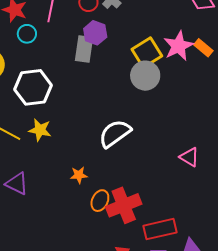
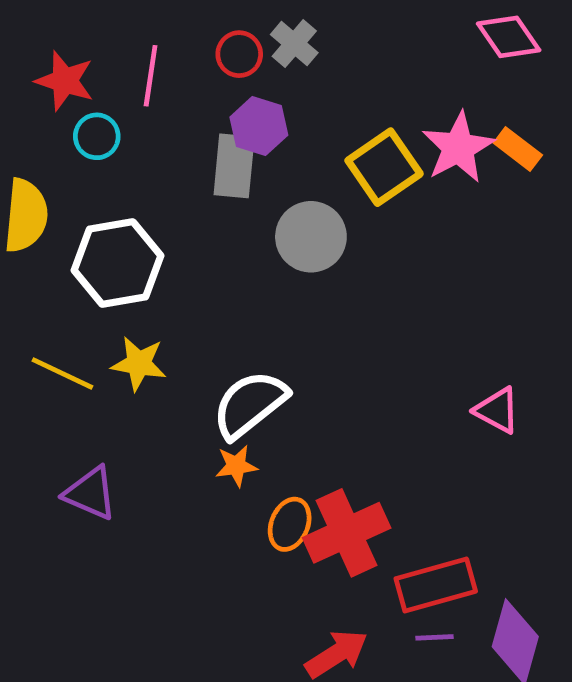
gray circle: (145, 76) -> (311, 237), moved
white semicircle: (115, 133) -> (250, 404), moved

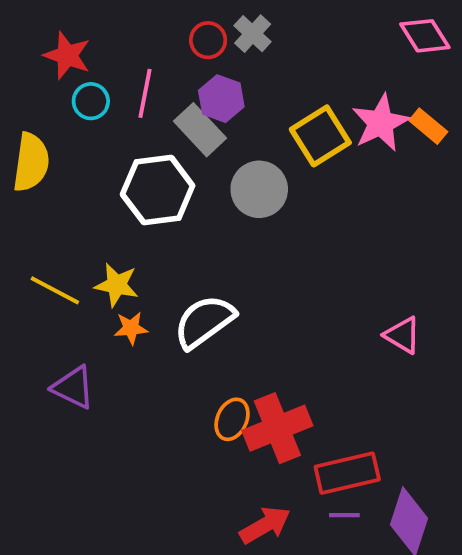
pink line: (151, 76) -> (145, 93), moved
gray rectangle: (234, 166) -> (200, 130), turned -51
white hexagon: (117, 263) -> (158, 190), moved
orange star: (236, 466) -> (131, 328), moved

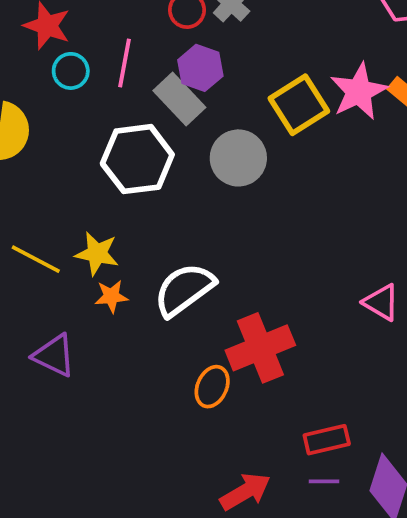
red cross: (277, 428) -> (260, 348), moved
red rectangle: (347, 473) -> (327, 440), size x0.7

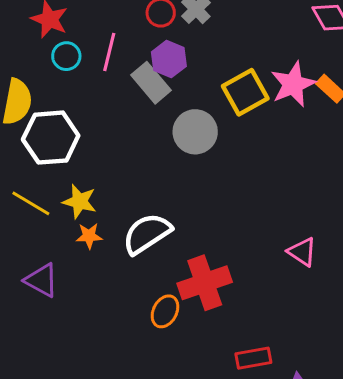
white hexagon: (137, 159) -> (51, 138), moved

